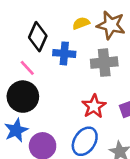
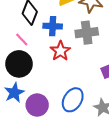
red star: (94, 106) -> (60, 51), moved

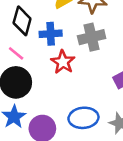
blue ellipse: (73, 100) -> (83, 118), turned 60

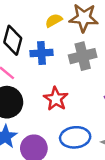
red star: (63, 62) -> (56, 99), moved

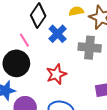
blue cross: (42, 53) -> (58, 34), turned 30

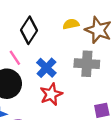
blue cross: (58, 34) -> (46, 68), moved

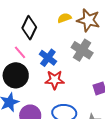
gray cross: (87, 64) -> (82, 50), turned 35
red star: (51, 94) -> (55, 80), turned 30

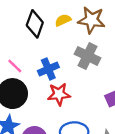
black diamond: (29, 28) -> (35, 24), moved
blue cross: (48, 58) -> (48, 69), turned 36

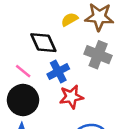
black diamond: (35, 24) -> (43, 43), moved, turned -40

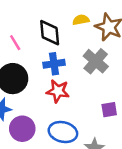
pink line: (23, 71) -> (15, 43), moved

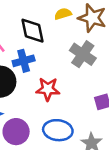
blue cross: (54, 64) -> (24, 61), moved

